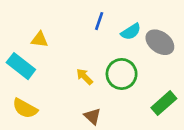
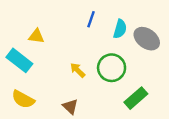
cyan semicircle: (131, 32) -> (120, 29), turned -42
green rectangle: (164, 103) -> (136, 98), moved
brown triangle: (92, 116) -> (70, 107), moved

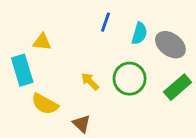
cyan rectangle: (19, 60) -> (22, 70), turned 35
green rectangle: (136, 98) -> (178, 87), moved
yellow semicircle: (23, 99) -> (45, 104), moved

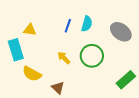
blue line: (106, 22) -> (68, 26), moved
cyan semicircle: (139, 33) -> (87, 24), moved
green rectangle: (178, 87) -> (126, 80), moved

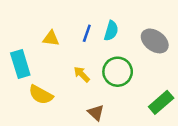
yellow triangle: (30, 30) -> (51, 38), moved
brown triangle: (58, 88) -> (96, 113), moved

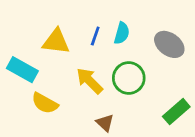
yellow triangle: (51, 38) -> (56, 42), size x1.5
cyan rectangle: (20, 64) -> (22, 70), turned -44
yellow arrow: (82, 74) -> (90, 81), size x1.5

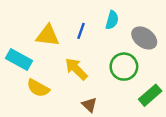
cyan semicircle: (122, 33) -> (112, 20), moved
green circle: (129, 78) -> (124, 67), moved

